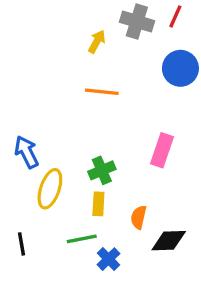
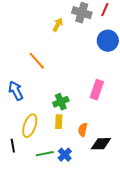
orange line: (102, 92) -> (37, 61), moved, turned 42
yellow ellipse: (50, 189) -> (30, 126), moved
green line: (82, 239) -> (45, 154), moved

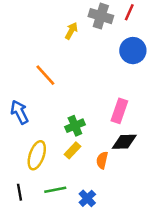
yellow rectangle: (59, 122) -> (72, 150), turned 40
black diamond: (101, 144) -> (124, 142), moved
black line: (13, 146) -> (20, 192), moved
blue cross: (65, 155) -> (87, 198), moved

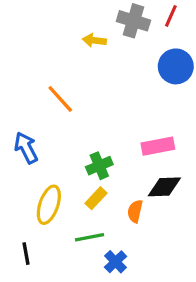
yellow arrow: (71, 31) -> (94, 40), turned -112
pink rectangle: (119, 111) -> (158, 146), turned 60
green line: (55, 190) -> (90, 237), moved

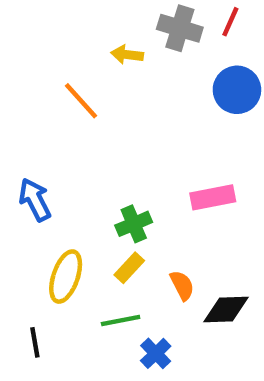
orange line: (60, 99) -> (81, 101), moved
black diamond: (164, 187) -> (226, 309), moved
orange semicircle: (135, 211) -> (182, 285), turned 140

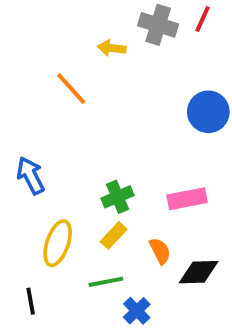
blue circle: (237, 90) -> (208, 112), moved
pink rectangle: (213, 197) -> (187, 199), moved

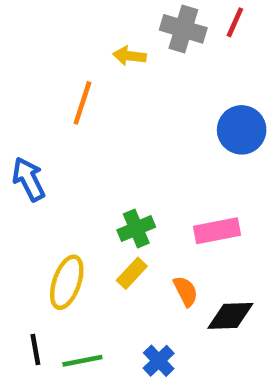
orange line: (71, 89) -> (82, 103), turned 60
blue arrow: (31, 176) -> (29, 179), moved
green line: (106, 282) -> (82, 361), moved

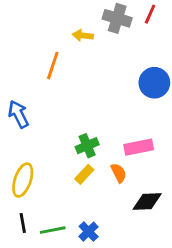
yellow ellipse: (67, 282) -> (23, 180), moved
orange semicircle: (186, 291) -> (119, 173), moved
blue cross: (159, 361) -> (89, 232), moved

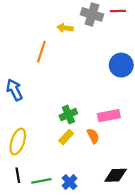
red line: (150, 14) -> (118, 11), turned 64
black diamond: (147, 201) -> (116, 175), moved

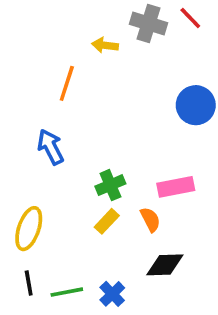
red line: (118, 11) -> (190, 18), turned 48
blue arrow: (14, 90) -> (51, 147), moved
black diamond: (116, 175) -> (165, 265), moved

